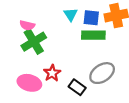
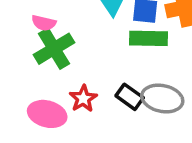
gray ellipse: (102, 73) -> (162, 98), turned 45
black rectangle: (77, 87) -> (130, 97), moved

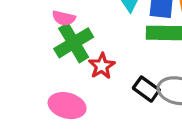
red star: (83, 98) -> (102, 66), moved

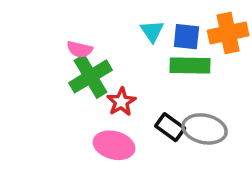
pink ellipse: (67, 106) -> (114, 145), moved

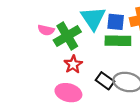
cyan triangle: (152, 31) -> (93, 18), size x1.6
green cross: (91, 76) -> (67, 36), moved

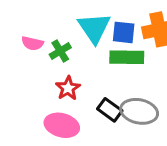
green cross: (67, 36) -> (60, 51), size x0.6

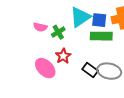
cyan triangle: (94, 28) -> (80, 17), turned 30
pink ellipse: (62, 125) -> (45, 68), moved, turned 30

